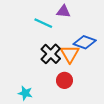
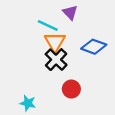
purple triangle: (63, 11) -> (70, 13), turned 40
orange triangle: (70, 54) -> (55, 42), moved

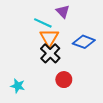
cyan star: (28, 103) -> (18, 86), moved

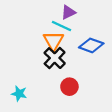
purple triangle: (63, 11) -> (68, 12), turned 48
cyan line: (43, 23) -> (61, 26), moved

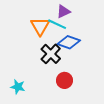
orange triangle: (53, 41) -> (40, 26), moved
blue diamond: (91, 45) -> (69, 42), moved

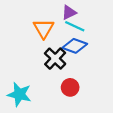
cyan line: (57, 24) -> (75, 26), moved
cyan star: (18, 87) -> (19, 94), size x1.5

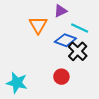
cyan line: (75, 26) -> (80, 28), moved
black cross: (55, 59) -> (78, 51), moved

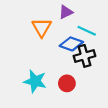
black cross: (78, 51) -> (84, 56), turned 30
cyan star: (17, 83) -> (35, 81), moved

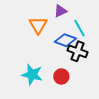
cyan line: (87, 31) -> (80, 28), turned 36
black cross: (84, 56) -> (77, 51), turned 36

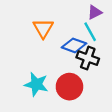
purple triangle: (60, 11) -> (95, 12), moved
red circle: (61, 76) -> (69, 87), size x1.5

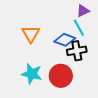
orange triangle: (43, 28) -> (31, 34), moved
black cross: (88, 58) -> (77, 51), turned -30

